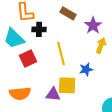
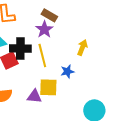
purple star: (93, 25) -> (44, 29), moved
black cross: (39, 29) -> (20, 48), moved, size x1.5

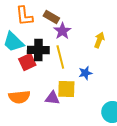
brown rectangle: (49, 15) -> (51, 17), moved
yellow arrow: (82, 47) -> (99, 40), moved

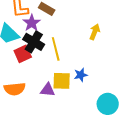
purple star: (62, 31) -> (32, 23), moved
black cross: (38, 50) -> (34, 42), turned 30
blue star: (85, 73) -> (81, 75), moved

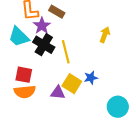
red square: (23, 54) -> (24, 75), moved, turned 36
yellow square: (62, 81) -> (72, 84), turned 30

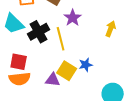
purple star: (42, 26) -> (73, 18), moved
yellow arrow: (105, 35) -> (111, 29), moved
black cross: (44, 45) -> (39, 32), turned 30

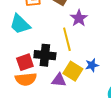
black cross: (39, 32) -> (45, 55), moved, turned 35
red square: (19, 62) -> (25, 62), turned -30

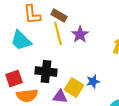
yellow line: (67, 39) -> (58, 34), moved
red square: (25, 62) -> (14, 79), moved

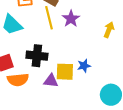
yellow square: (74, 88) -> (65, 72), turned -30

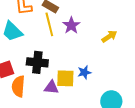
yellow arrow: (109, 30) -> (109, 36), turned 35
orange semicircle: (18, 80) -> (18, 86), turned 100

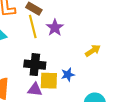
yellow arrow: (109, 36) -> (93, 51), moved
black cross: (37, 62) -> (35, 65), moved

